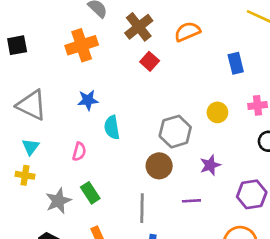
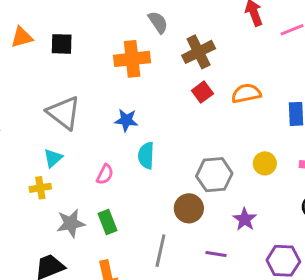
orange semicircle: (187, 32) -> (246, 93), moved
purple star: (210, 165) -> (245, 219), turned -30
yellow cross: (25, 175) -> (40, 188), turned -30

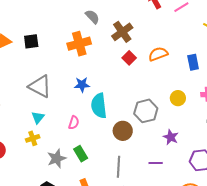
cyan semicircle: (146, 156) -> (99, 106), size x1.4
brown circle: (189, 208) -> (123, 131), moved

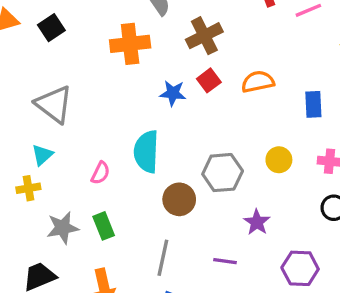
black square: (31, 41) -> (51, 28), turned -35
blue star: (82, 85) -> (173, 93), moved

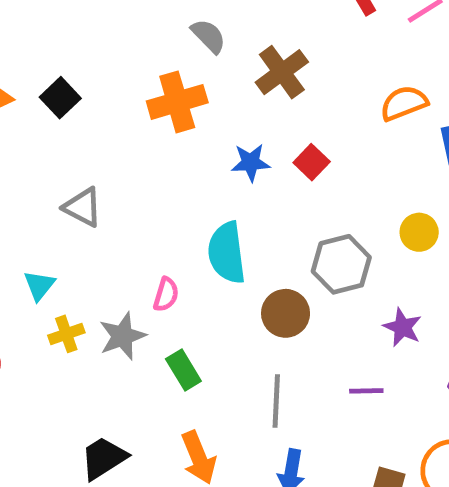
red square: (209, 80) -> (312, 162), moved
orange semicircle: (258, 82) -> (404, 103), moved
gray triangle: (54, 104) -> (83, 207), size x0.7
cyan triangle: (42, 155) -> (39, 285), moved
gray star: (63, 228) -> (122, 336), moved

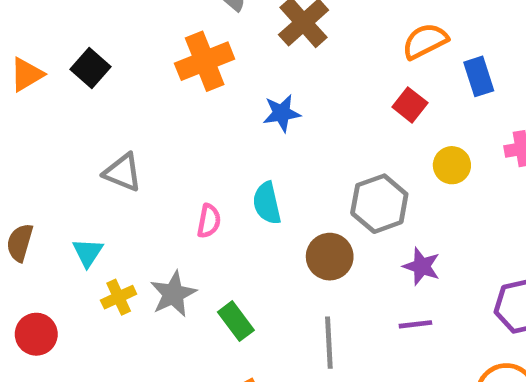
red square: (312, 162) -> (410, 105), moved
cyan semicircle: (227, 253) -> (267, 203), size x0.7
pink semicircle: (166, 294) -> (209, 221), moved
purple star: (403, 327) -> (422, 266), moved

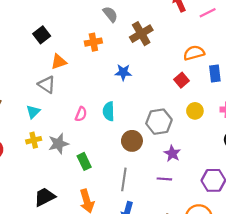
orange cross: (205, 61) -> (93, 42), size x0.7
orange triangle: (27, 74) -> (59, 62), moved
cyan triangle: (88, 252) -> (33, 112), moved

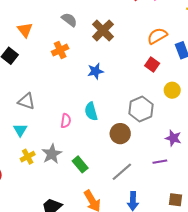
orange triangle: (59, 62) -> (25, 30), moved, turned -35
purple star: (172, 154) -> (173, 138), moved
gray line: (124, 179) -> (122, 172), turned 55

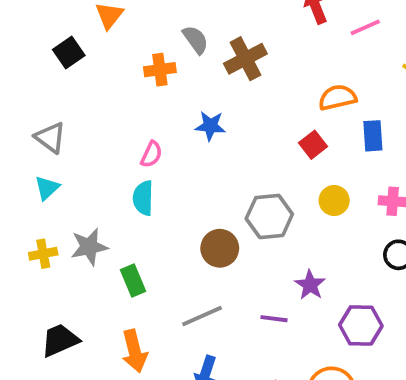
gray semicircle: (69, 20) -> (196, 40), moved
gray triangle: (26, 101) -> (50, 138), moved
cyan semicircle: (91, 111) -> (143, 198), moved
pink semicircle: (66, 121) -> (151, 154), moved
yellow cross: (28, 157) -> (43, 254), moved

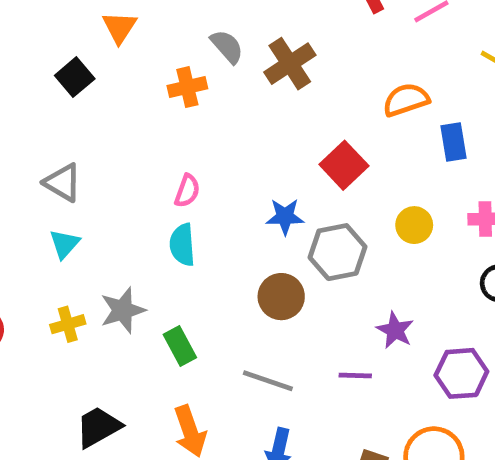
blue star: (210, 126) -> (285, 217), moved
red square: (313, 145) -> (344, 165), moved, size x1.4
gray line: (202, 316) -> (268, 381), turned 48

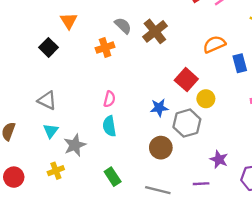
yellow circle: (414, 225) -> (206, 99), moved
gray star: (123, 310) -> (75, 145), moved

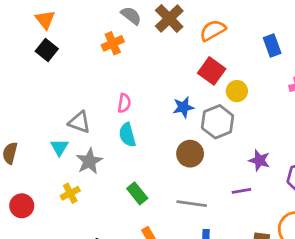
orange triangle: (69, 21) -> (45, 20), moved
orange semicircle: (214, 44) -> (213, 30), moved
gray triangle: (47, 100) -> (79, 122), moved

